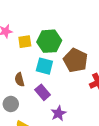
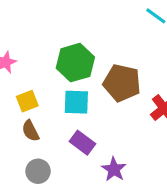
yellow square: (25, 42) -> (27, 101), moved
brown semicircle: (20, 80) -> (30, 131), moved

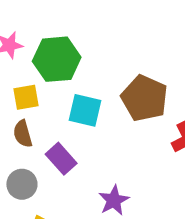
green hexagon: (75, 63) -> (57, 59), moved
purple rectangle: (82, 143) -> (61, 159), moved

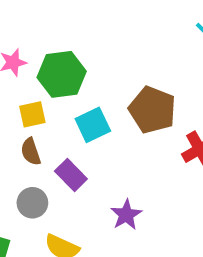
cyan square: (85, 110) -> (93, 125), turned -36

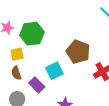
cyan square: (93, 125) -> (54, 71), moved

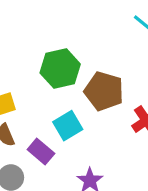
green hexagon: (32, 34) -> (60, 68), moved

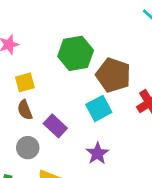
cyan square: (68, 126) -> (99, 108), moved

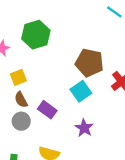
green hexagon: (76, 53) -> (36, 35), moved
gray circle: (28, 148) -> (21, 121), moved

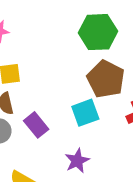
green hexagon: (36, 35) -> (98, 32), moved

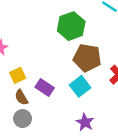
purple rectangle: (36, 125) -> (45, 88), moved

